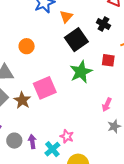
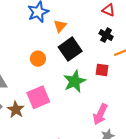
black cross: (103, 24) -> (106, 35), moved
orange circle: (27, 46) -> (38, 59), moved
pink arrow: (107, 105) -> (100, 114), size x1.5

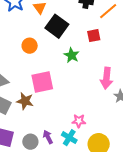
green star: (75, 81) -> (72, 55), size x0.7
pink square: (38, 97) -> (42, 82), turned 30

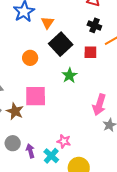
red square: (94, 36) -> (90, 52), moved
gray circle: (30, 142) -> (13, 143), moved

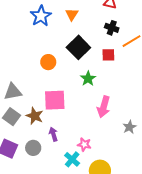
orange triangle: (48, 23) -> (72, 14), moved
pink arrow: (99, 105) -> (104, 107), moved
purple arrow: (30, 151) -> (53, 134), moved

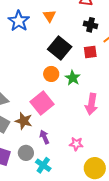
orange circle: (48, 62) -> (51, 74), moved
pink square: (55, 100) -> (42, 103), turned -30
cyan cross: (72, 159) -> (43, 165), moved

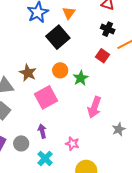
black square: (60, 48) -> (58, 37), moved
red square: (90, 52) -> (102, 56), turned 32
brown star: (24, 121) -> (28, 73), moved
cyan cross: (43, 165) -> (45, 158), moved

